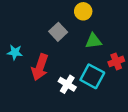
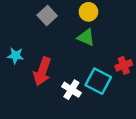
gray square: (58, 32) -> (47, 15), moved
green triangle: (93, 41) -> (86, 37), moved, turned 30

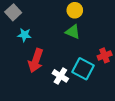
gray square: (47, 15) -> (13, 12), moved
cyan star: (16, 56) -> (24, 35), moved

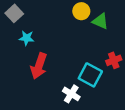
green triangle: (73, 32) -> (100, 21), moved
white cross: (60, 76) -> (71, 94), moved

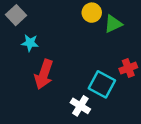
green triangle: (100, 21) -> (113, 24), turned -48

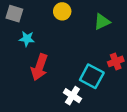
yellow circle: (92, 13) -> (62, 11), moved
gray square: (16, 15) -> (14, 14), turned -30

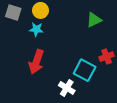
yellow circle: (62, 11) -> (41, 10), moved
cyan star: (27, 39) -> (36, 29), moved

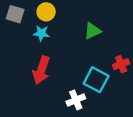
green triangle: (94, 20) -> (93, 31), moved
white cross: (67, 88) -> (76, 100), turned 35

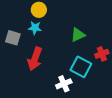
gray square: (15, 14) -> (13, 38), moved
green triangle: (93, 31) -> (78, 35), moved

